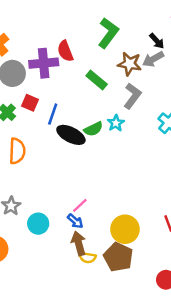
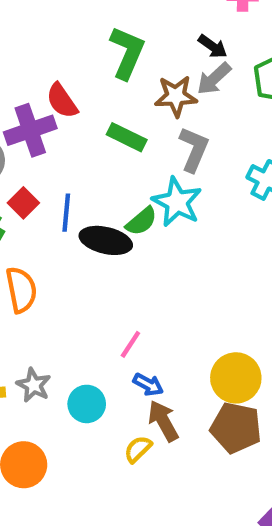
red square: (30, 103) -> (23, 203), turned 35
cyan star: (116, 123) -> (177, 202), size x1.6
pink line: (80, 205) -> (130, 344), moved
yellow semicircle: (88, 257) -> (138, 449), moved, turned 140

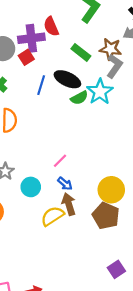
brown star: (176, 96) -> (110, 49), moved
red square: (23, 203) -> (26, 57), moved
black ellipse: (106, 240) -> (67, 79), moved
yellow semicircle: (138, 449) -> (52, 216), size x1.5

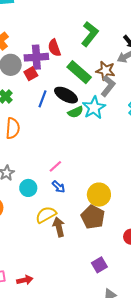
green rectangle: (81, 52) -> (79, 72), size x1.4
brown arrow: (69, 204) -> (59, 227), moved

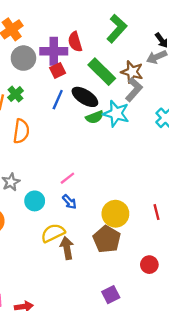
red square: (31, 74) -> (58, 70), moved
cyan star: (94, 108) -> (116, 114), turned -30

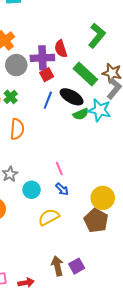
pink line: (67, 178) -> (59, 169), turned -72
brown arrow: (67, 248) -> (57, 266), moved
purple square: (111, 295) -> (77, 266), moved

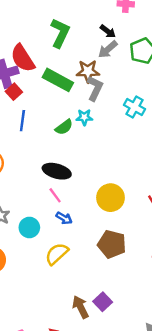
red semicircle: (61, 49) -> (23, 58), size x1.4
black ellipse: (72, 97) -> (57, 171), moved
cyan star: (100, 110) -> (84, 117), size x0.6
yellow circle: (103, 198) -> (110, 198), moved

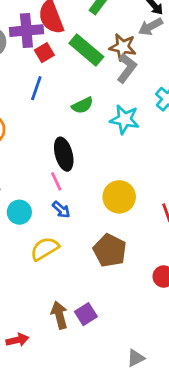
red square: (14, 92) -> (44, 53), moved
cyan star: (84, 117) -> (125, 119), moved, size x1.5
black ellipse: (57, 171) -> (64, 154), turned 48

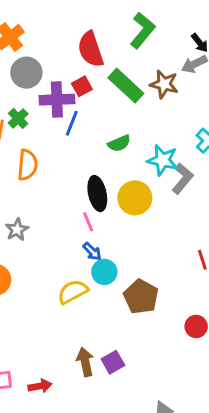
purple cross: (26, 31) -> (57, 100), moved
gray L-shape: (127, 68) -> (182, 178), moved
yellow circle: (119, 197) -> (135, 198), moved
cyan circle: (19, 212) -> (104, 272), moved

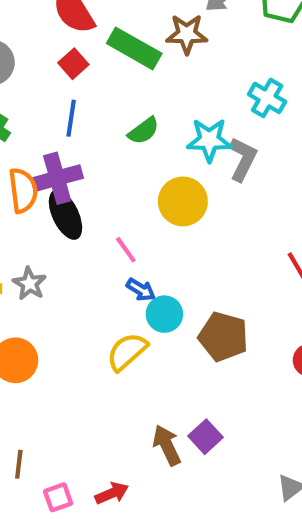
purple cross: (57, 100) -> (57, 178), moved
black ellipse: (97, 194) -> (65, 215), moved

